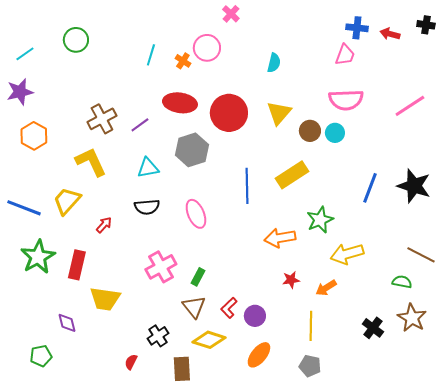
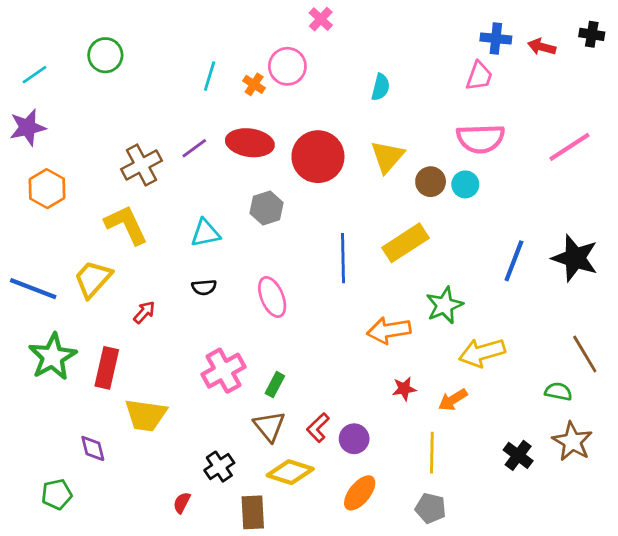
purple line: (140, 125) -> (194, 148), moved
gray hexagon: (192, 150) -> (267, 208), size x0.7
black semicircle: (147, 207) -> (204, 287), size x0.7
brown line: (421, 255) -> (585, 354), turned 32

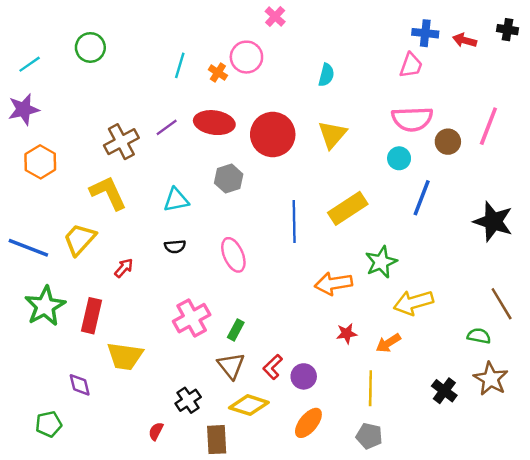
pink line: (570, 147) -> (488, 126), turned -36
brown circle: (431, 182) -> (448, 142), moved
blue line: (514, 261) -> (422, 198), moved

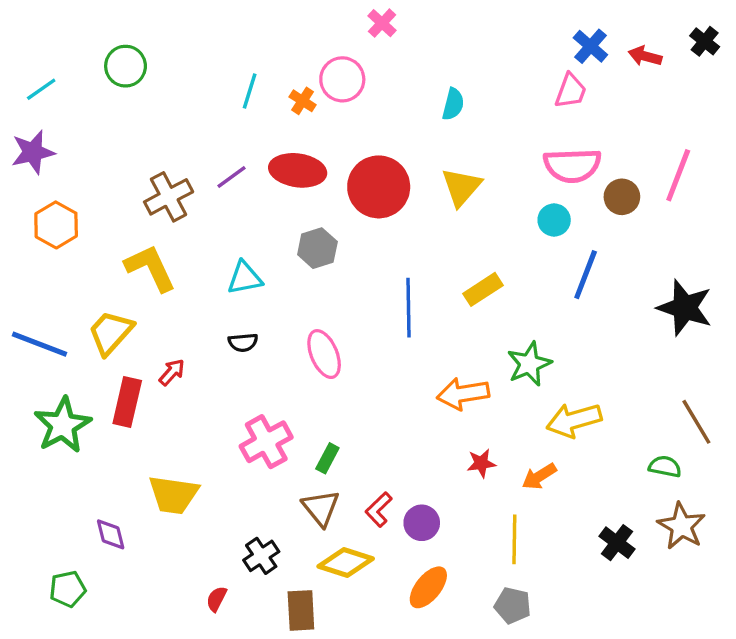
black cross: (507, 30) -> (705, 41), turned 30
blue cross: (425, 33) -> (590, 46), turned 35
yellow rectangle: (348, 208) -> (483, 289), size x0.7
red rectangle: (92, 316) -> (127, 402), moved

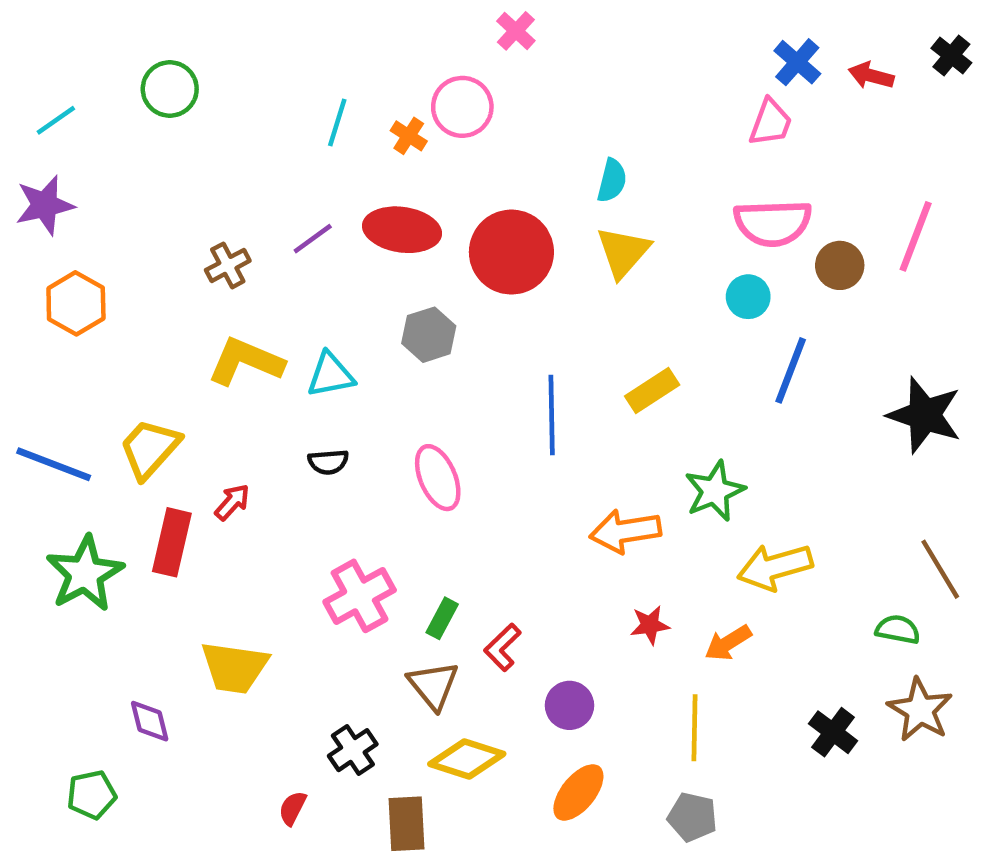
cyan semicircle: (453, 104) -> (612, 181), moved
brown cross: (169, 197) -> (228, 265), size x0.7
yellow L-shape: (150, 268) -> (246, 361), moved, turned -42
red L-shape: (379, 510) -> (502, 647), moved

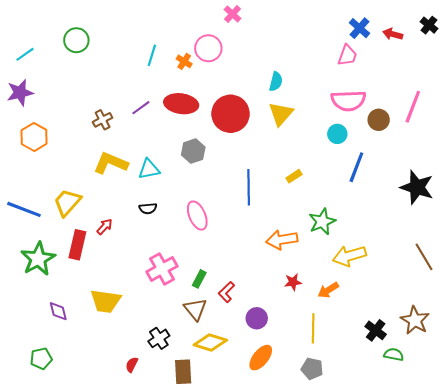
yellow rectangle: (652, 390) -> (294, 176), size x0.7
green semicircle: (898, 629) -> (394, 355), moved
purple diamond: (150, 721) -> (58, 311), moved

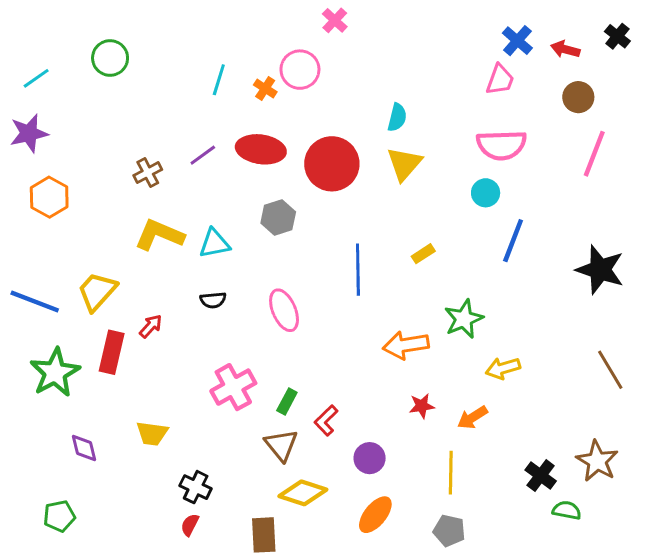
brown circle: (379, 120) -> (578, 97), moved
yellow arrow: (349, 256) -> (503, 368), size x0.7
yellow trapezoid: (106, 301) -> (152, 433), size x0.7
black cross: (159, 338) -> (196, 487), moved, turned -30

